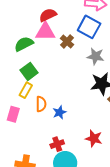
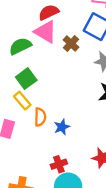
pink triangle: (45, 32) -> (46, 32), turned 30
yellow rectangle: (26, 90) -> (22, 101), turned -70

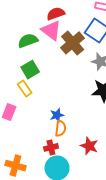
brown cross: (71, 44) -> (73, 43), size x1.6
orange semicircle: (40, 117) -> (61, 128), moved

